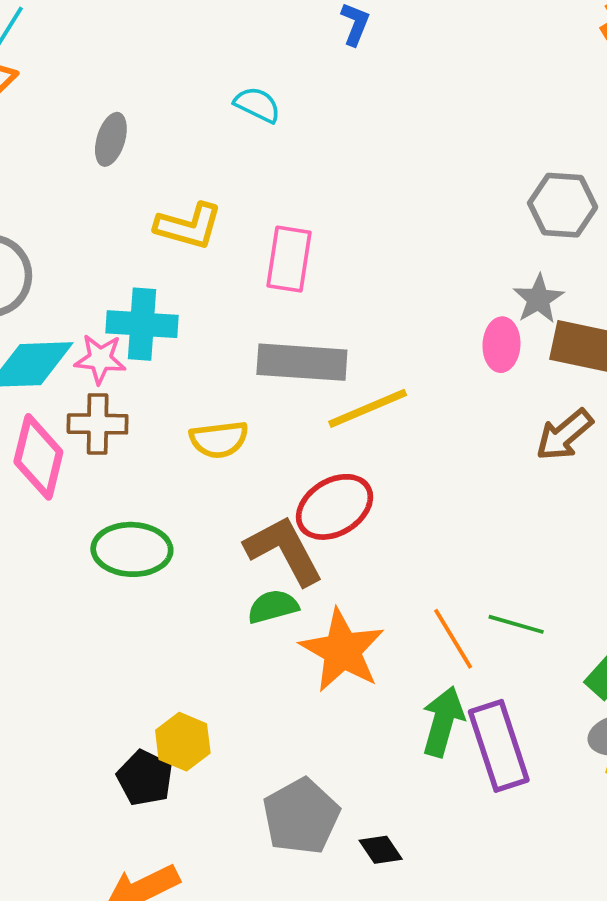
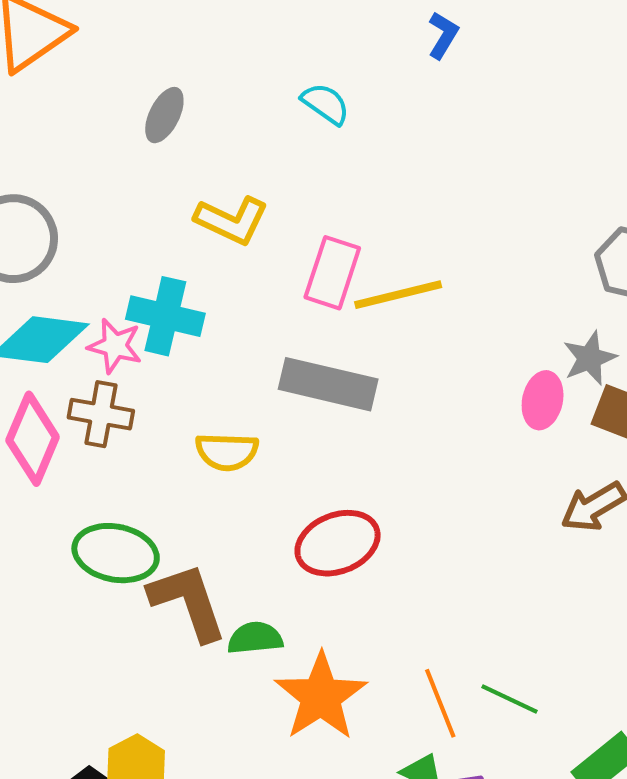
yellow line: (368, 408) -> (398, 295), moved
brown L-shape: (284, 550) -> (188, 602), moved

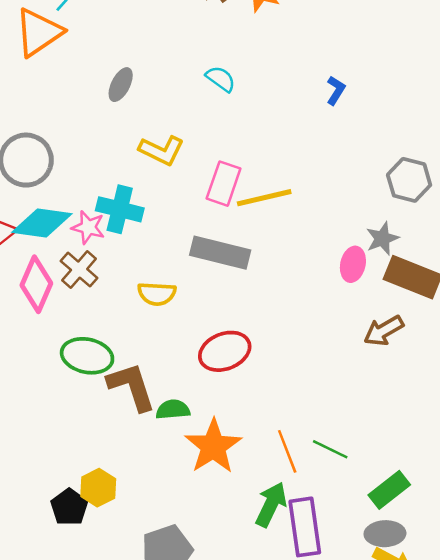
blue L-shape: (443, 35) -> (336, 90), moved
brown cross: (101, 414) -> (79, 270), turned 30

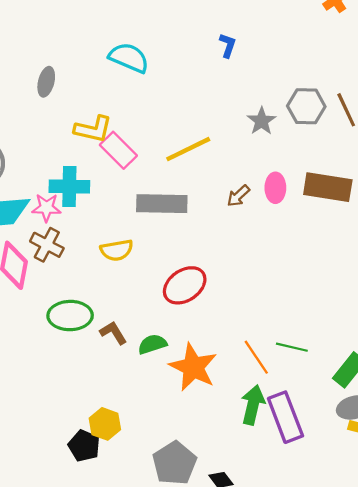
cyan semicircle: (221, 79) -> (129, 58), size x1.5
pink rectangle: (224, 184) -> (118, 150), moved, turned -51
gray star: (382, 239) -> (262, 121), moved
brown arrow: (384, 331) -> (238, 196), moved, size x0.7
brown L-shape: (132, 387) -> (113, 333), size x0.6

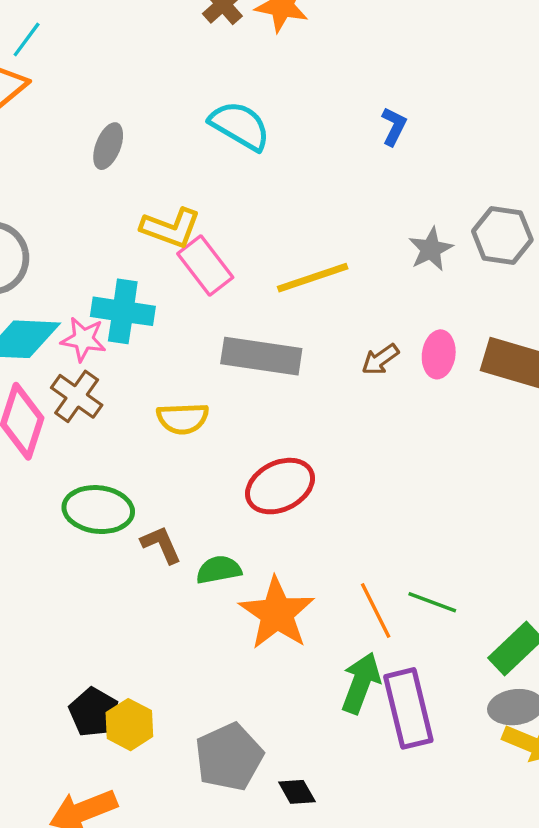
yellow hexagon: (105, 424) -> (129, 725), moved

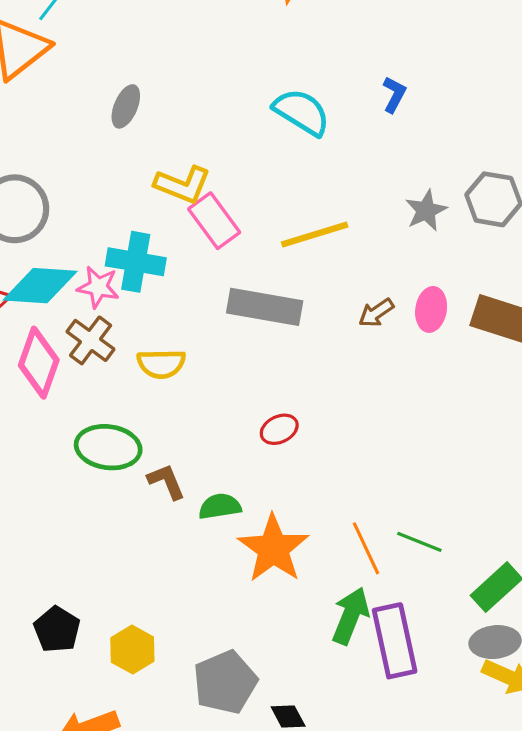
cyan semicircle: (240, 126) -> (302, 112), moved
yellow semicircle: (183, 418) -> (161, 364), moved
red ellipse: (280, 486) -> (279, 429), size x0.6
black pentagon: (94, 712) -> (57, 629), moved

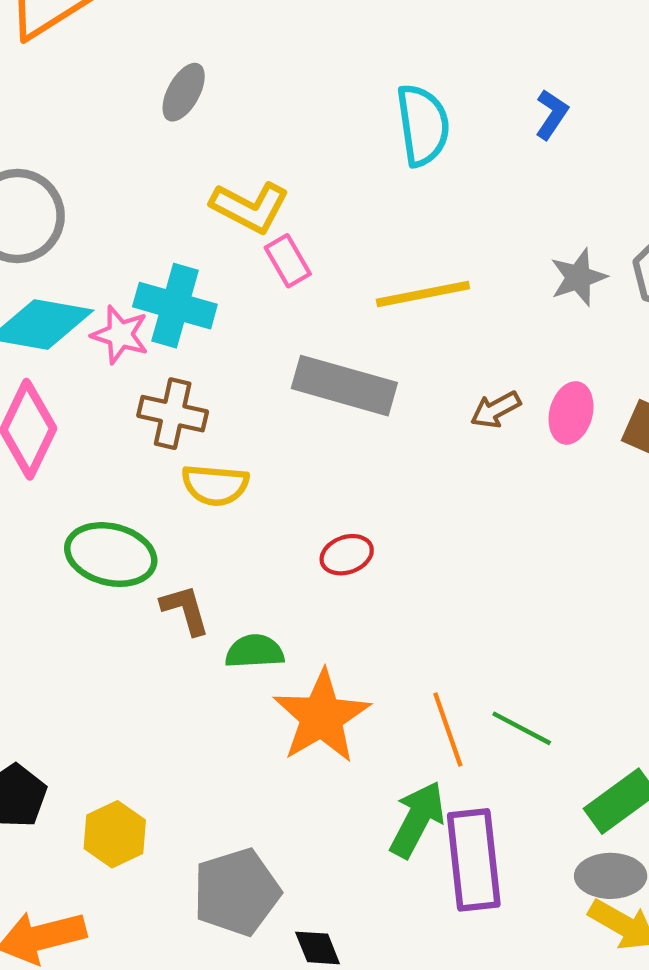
cyan semicircle: (302, 112) -> (423, 125), turned 44
pink rectangle: (214, 221) -> (288, 261), size x0.7
brown cross: (91, 340) -> (173, 414), moved, turned -30
yellow semicircle: (161, 364) -> (215, 485), moved

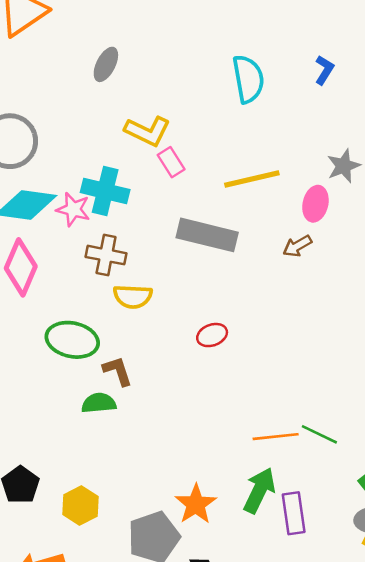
pink ellipse: (571, 413) -> (315, 204), moved
green semicircle: (255, 651) -> (99, 403), moved
orange star: (322, 717) -> (196, 504), moved, size x0.7
orange line: (448, 729) -> (276, 437), turned -75
purple rectangle: (474, 860) -> (294, 513), size x0.7

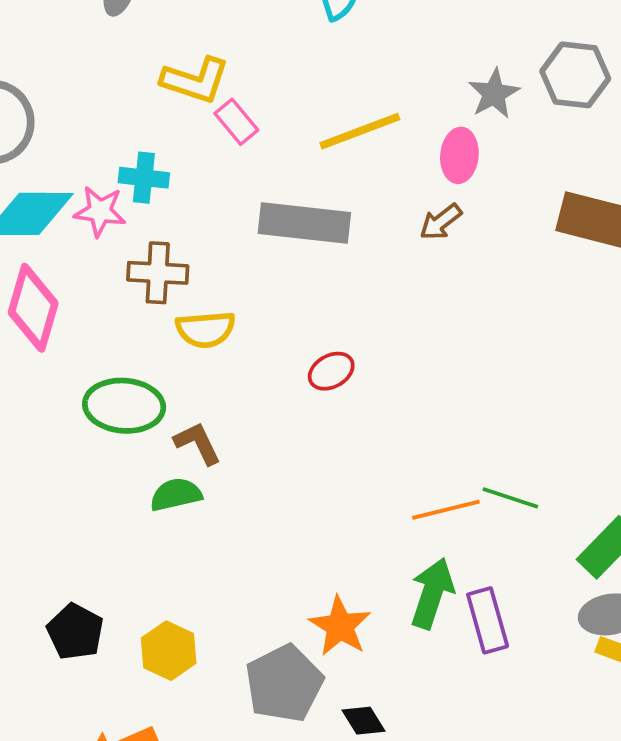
cyan cross: (105, 191) -> (144, 178), size x0.7

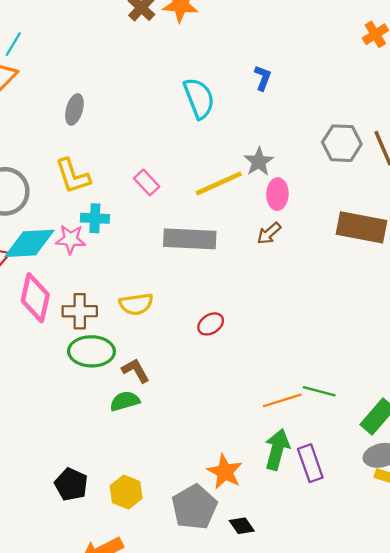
yellow L-shape: (195, 80) -> (73, 176), moved, turned 57
gray star: (494, 94) -> (259, 162), moved
brown cross: (158, 273) -> (80, 311), moved

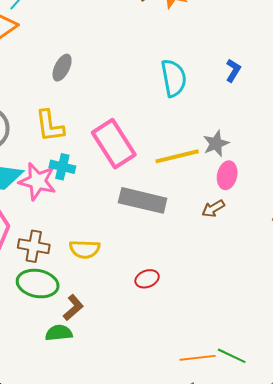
pink rectangle: (147, 182) -> (114, 144), size x2.0
pink star: (71, 239) -> (37, 181), size x1.4
brown L-shape: (136, 371) -> (73, 308), turned 68

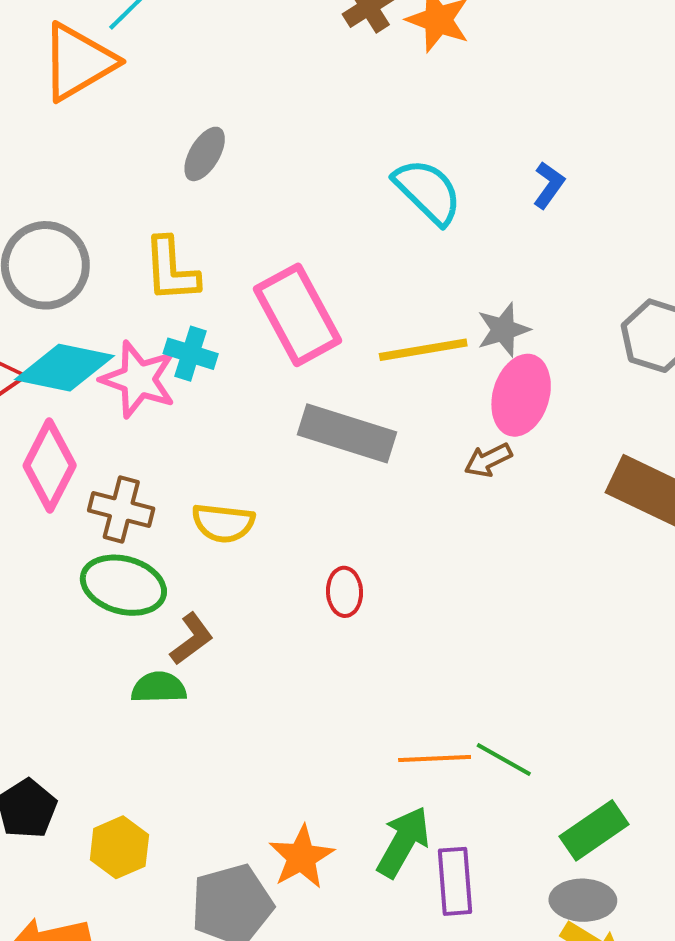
cyan semicircle: (174, 78) -> (428, 191), turned -39
pink ellipse: (227, 175) -> (521, 395), size x1.4
red ellipse: (147, 279) -> (344, 592), turned -75

